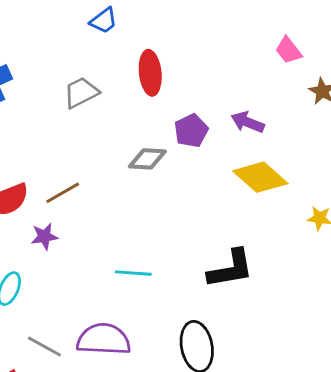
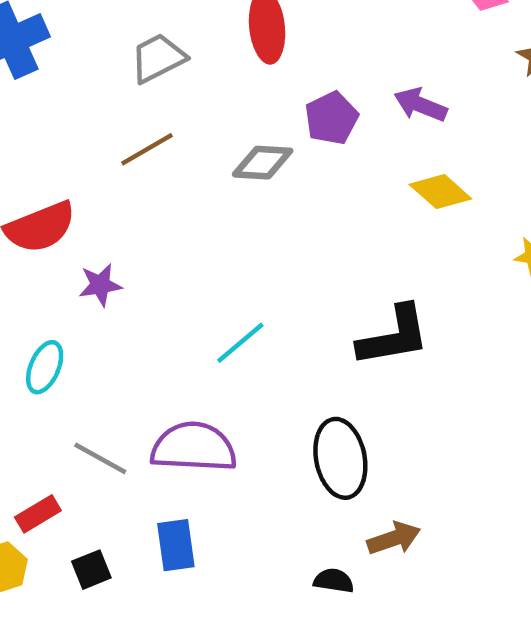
yellow diamond: (260, 177) -> (440, 192), size x0.7
brown line: (63, 193) -> (147, 149), moved
cyan line: (133, 273) -> (240, 343), turned -44

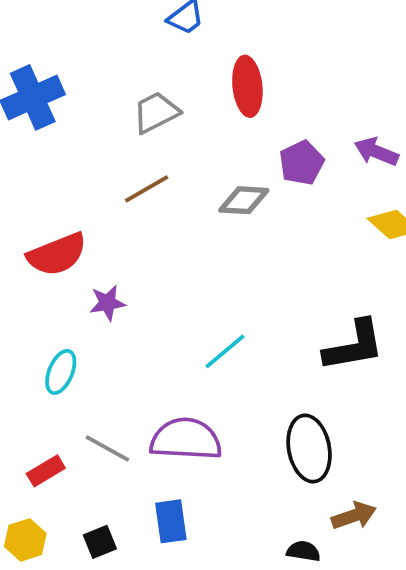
red rectangle: (38, 514) -> (46, 471), moved

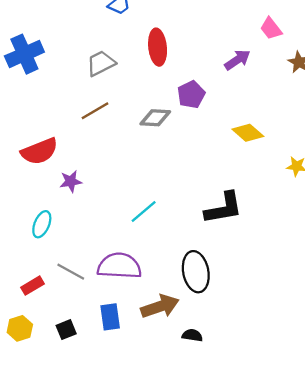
purple arrow: (376, 152) -> (237, 60), moved, turned 124
brown arrow: (354, 516) -> (160, 306), moved, size x1.4

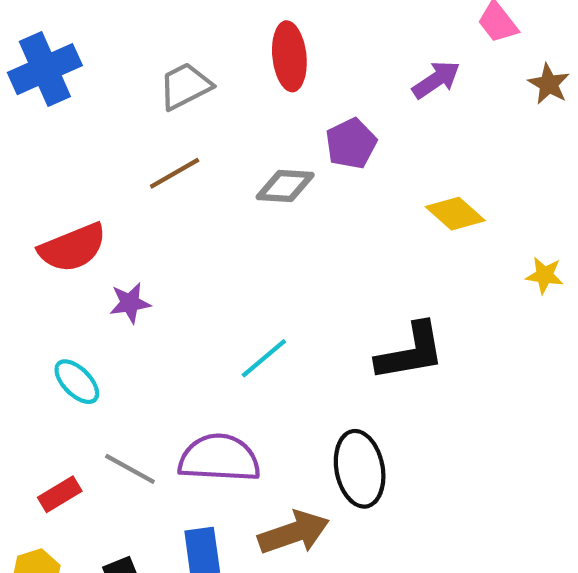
cyan ellipse: (42, 224) -> (77, 382), turned -68

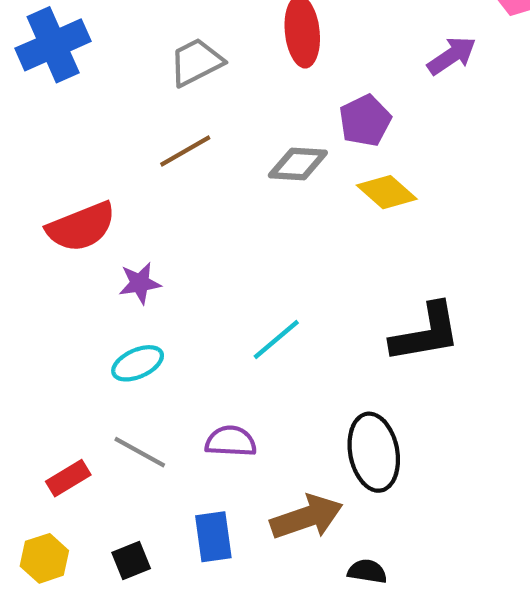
yellow diamond: (455, 214) -> (387, 192), moved
cyan ellipse: (77, 382) -> (138, 363), moved, turned -69
purple semicircle: (219, 458) -> (231, 441), size x0.6

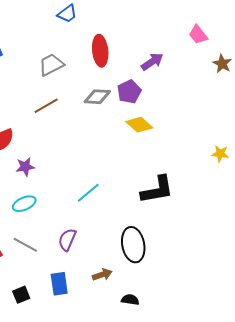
purple arrow: (452, 56) -> (152, 62), moved
gray diamond: (298, 164) -> (97, 97), moved
purple semicircle: (231, 441) -> (67, 240), turned -70
brown arrow: (307, 517) -> (102, 275), size x0.6

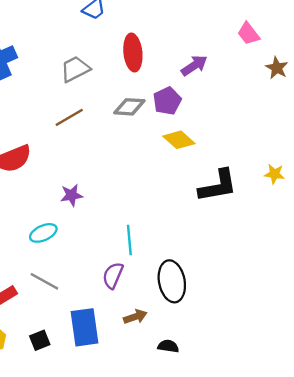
purple star: (25, 167) -> (72, 195), moved
black L-shape: (157, 190) -> (218, 186), moved
cyan line: (88, 193) -> (129, 240), moved, turned -55
purple semicircle: (67, 240) -> (113, 275), moved
blue rectangle: (59, 284) -> (85, 327), size x1.4

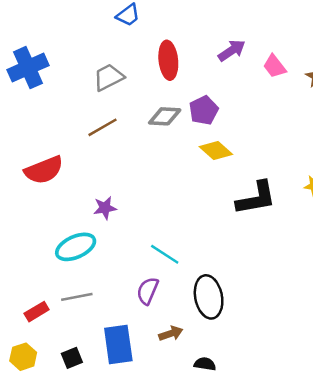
pink trapezoid: (248, 34) -> (274, 66), moved
purple arrow: (194, 65) -> (232, 50), moved
cyan ellipse: (43, 233) -> (76, 247), size x1.4
cyan line: (129, 240) -> (165, 254), turned -52
gray line: (44, 281) -> (77, 297), turned -40

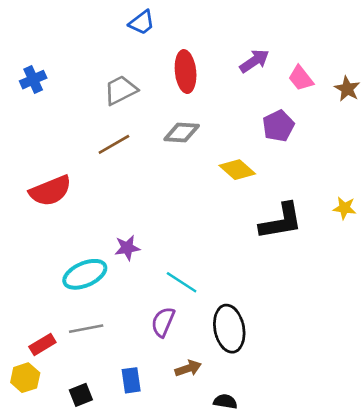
blue cross: (28, 68) -> (33, 80), size x0.6
purple pentagon: (204, 110) -> (278, 126), moved
purple star: (105, 208) -> (127, 248), moved
blue rectangle: (118, 344) -> (131, 380), size x0.6
yellow hexagon: (23, 357) -> (25, 378), moved

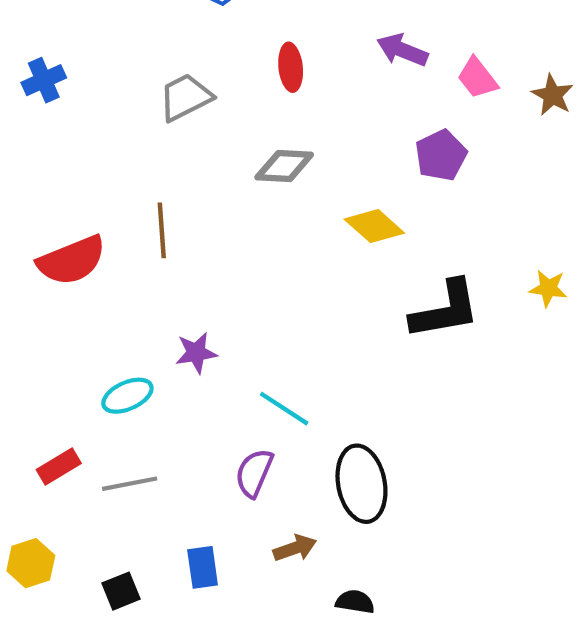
purple arrow: (254, 61) -> (402, 50), turned -124
red ellipse: (186, 72) -> (291, 67), size x0.7
brown line: (114, 144) -> (162, 230), moved, turned -64
cyan ellipse: (85, 274) -> (127, 396), size x0.7
red rectangle: (42, 345) -> (59, 467), moved

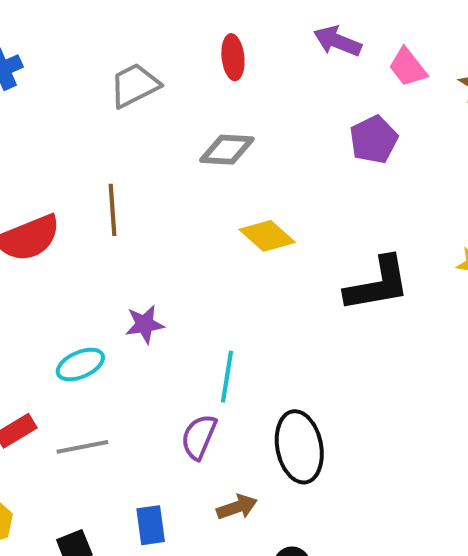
yellow diamond: (374, 226) -> (267, 236), moved
cyan line: (284, 409) -> (227, 377), turned 66

